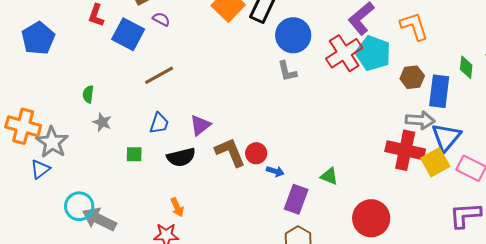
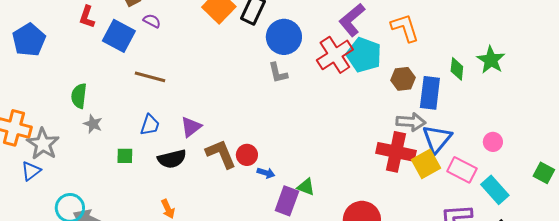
brown line: (159, 75) -> (150, 77), turned 44
green semicircle: (88, 94) -> (79, 96), size x1.4
green triangle: (329, 176) -> (306, 187), moved

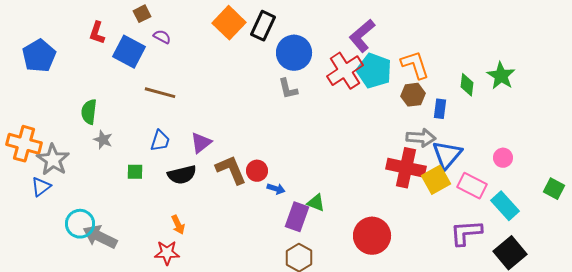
orange L-shape: (405, 28) -> (415, 65), moved
blue rectangle: (430, 93) -> (440, 109), size x0.6

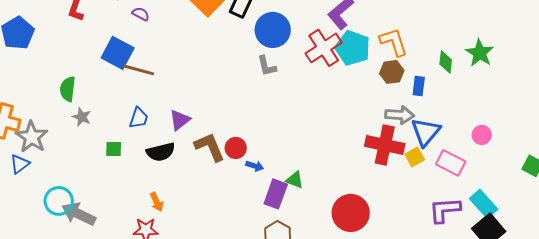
blue square: (129, 52) -> (118, 53), moved
yellow square: (436, 180) -> (415, 157), size x0.7
cyan rectangle: (505, 206) -> (484, 204), moved

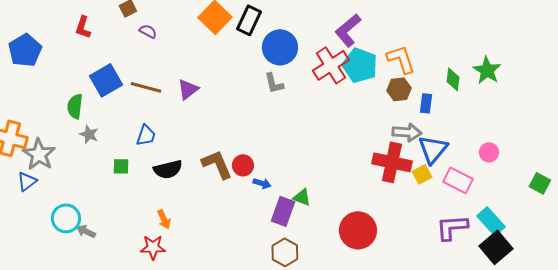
blue square: (118, 53) -> (106, 80), moved, turned 32
purple triangle: (180, 120) -> (188, 89), moved
gray arrow: (79, 214) -> (86, 231), size x0.6

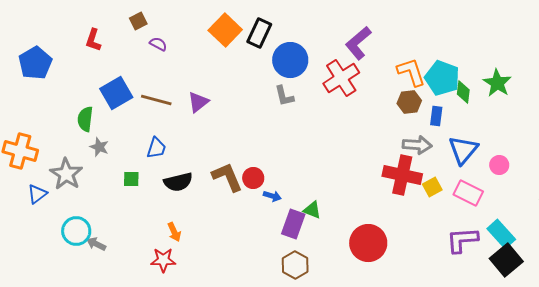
cyan pentagon: (360, 65) -> (442, 78), moved
blue triangle: (433, 149) -> (463, 150), moved
gray star: (39, 154) -> (66, 174), moved

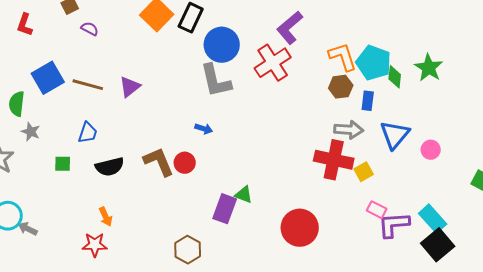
gray L-shape: (284, 96) -> (216, 81), size x1.6
pink rectangle: (468, 193) -> (377, 210), moved, size x0.7
blue arrow: (272, 196) -> (204, 129), moved
brown hexagon: (295, 265) -> (188, 250), moved

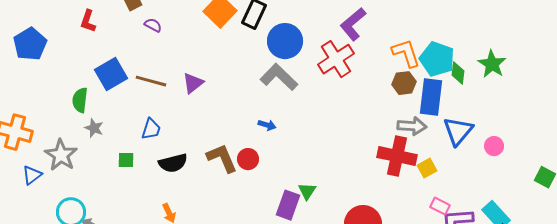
gray L-shape: (216, 81) -> (279, 77), turned 147
blue rectangle: (368, 101) -> (431, 97), size x1.8
green triangle: (244, 195) -> (307, 191), turned 42

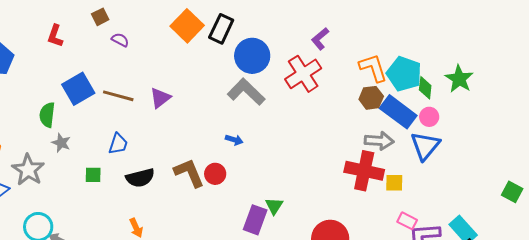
purple L-shape: (353, 24) -> (320, 39), size x0.7
blue rectangle: (431, 97) -> (398, 112), turned -60
pink circle: (494, 146) -> (429, 117), moved
yellow square: (427, 168) -> (394, 183), turned 30

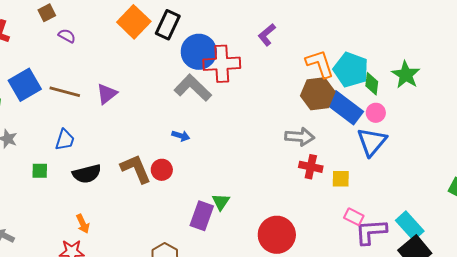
red cross: (303, 74) -> (222, 64), moved, turned 30
brown hexagon: (371, 98) -> (318, 94), size x1.4
gray arrow: (379, 141) -> (300, 137), moved
red cross: (364, 171) -> (311, 167), size x0.6

